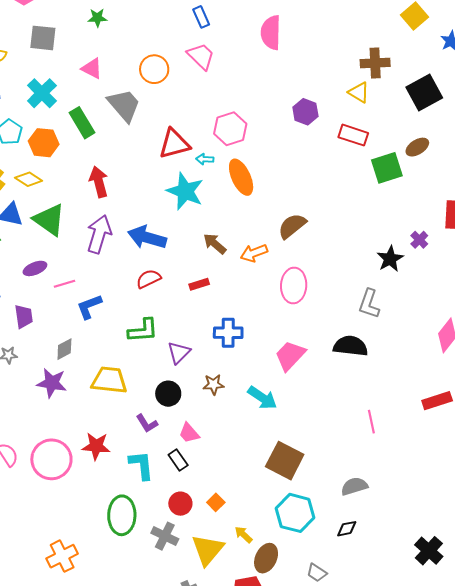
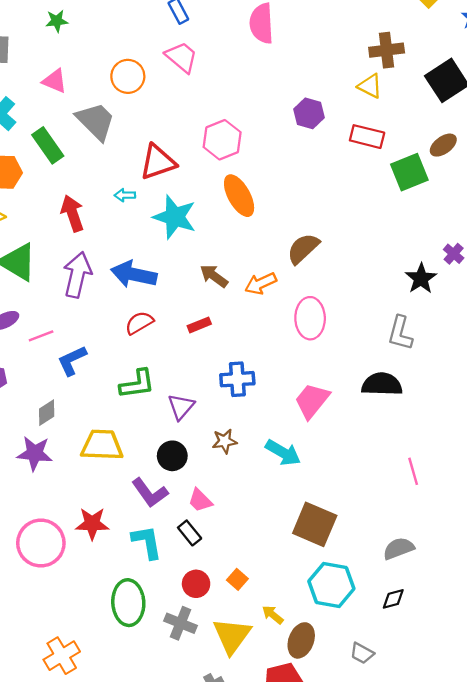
cyan arrow: (205, 159) -> (125, 195), moved
purple L-shape: (147, 423) -> (150, 493), size x1.4

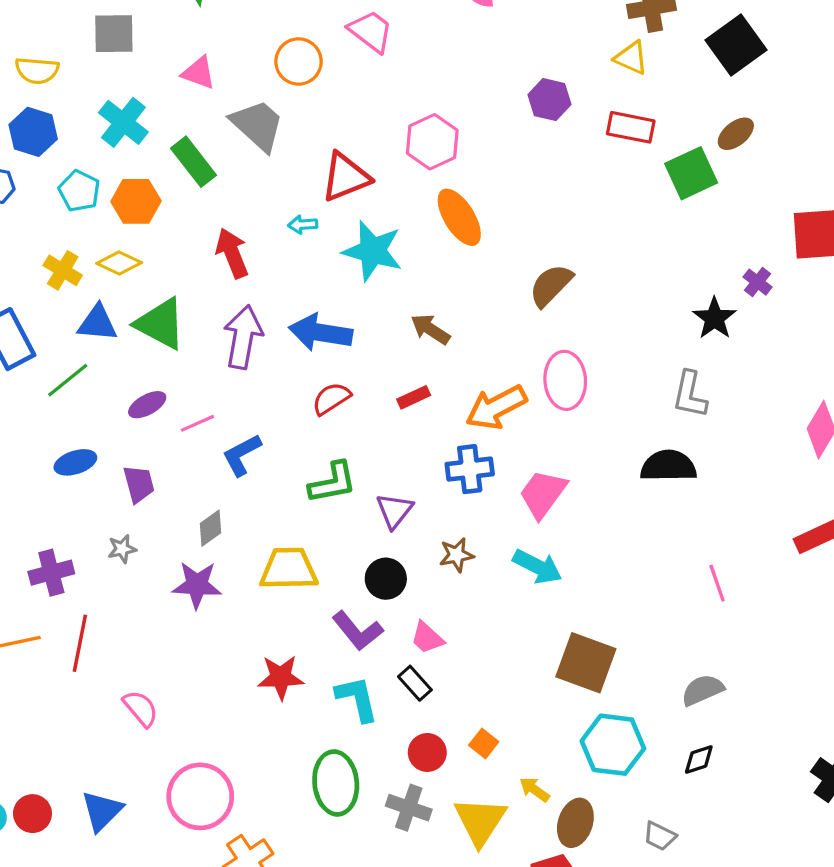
orange arrow: (261, 284) -> (496, 407), moved, size x1.4
pink trapezoid: (312, 401) -> (543, 494), moved
pink circle: (41, 543) -> (200, 796), moved

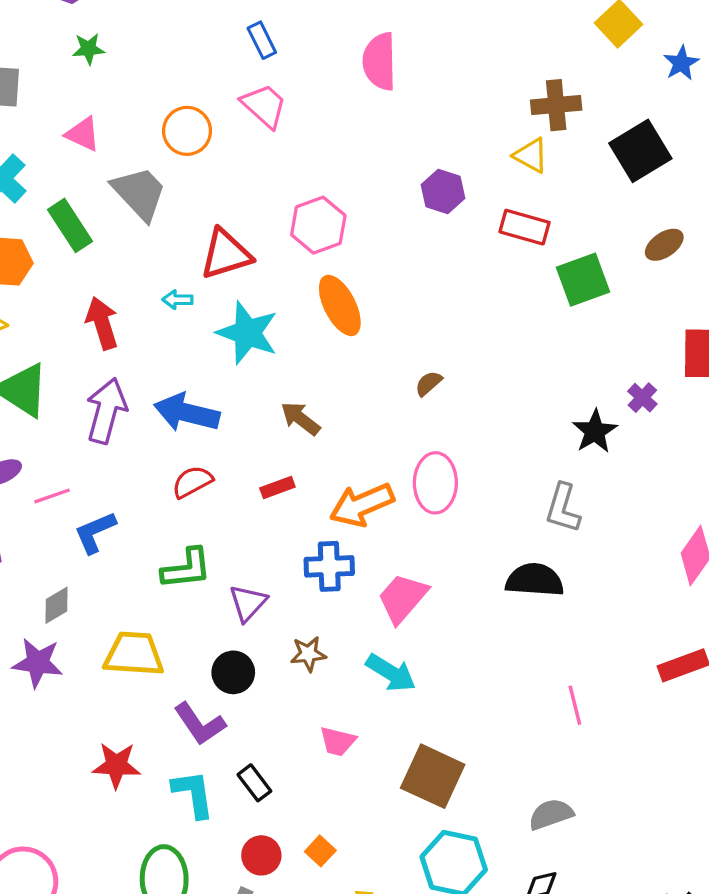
brown ellipse: (736, 134) -> (664, 245), moved
brown semicircle: (551, 285) -> (429, 383), size x0.6
pink trapezoid: (427, 638) -> (338, 741), moved, turned -33

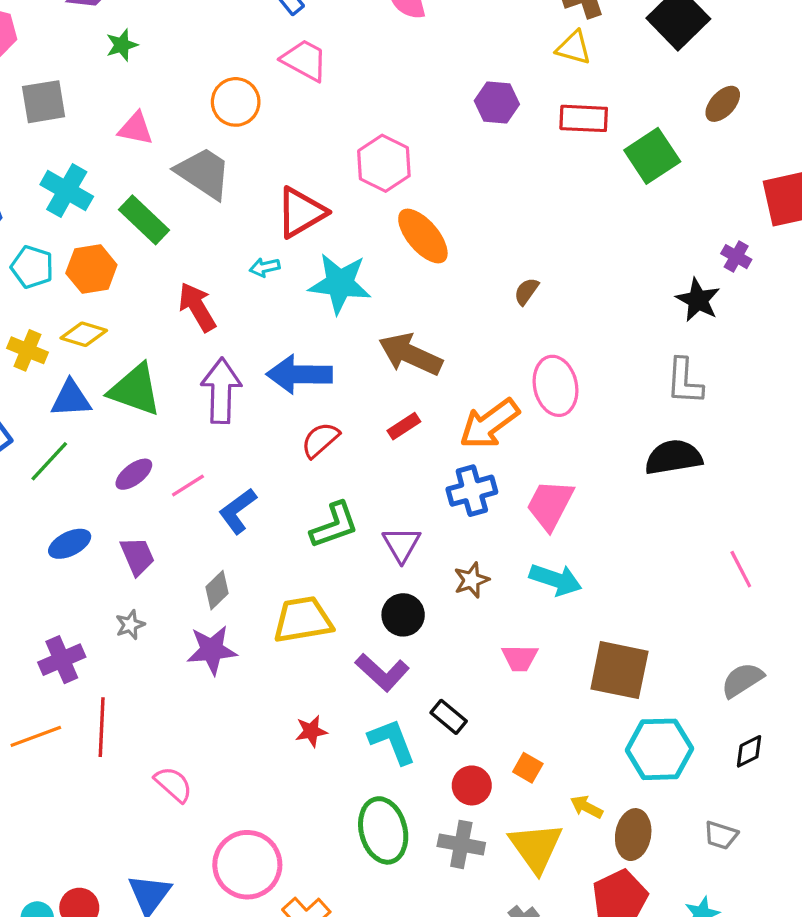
brown arrow: (300, 419) -> (410, 354), size x1.5
red star: (116, 765) -> (311, 731), size x0.7

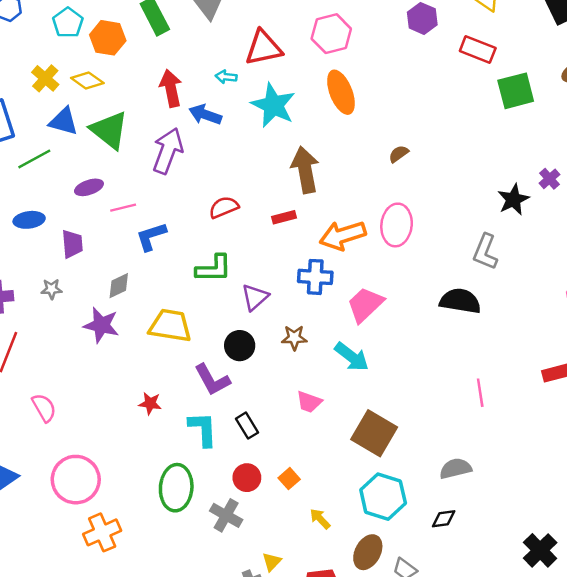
brown arrow: (410, 354) -> (305, 170), turned 36
blue arrow: (299, 374) -> (205, 115), moved, size x0.7
brown ellipse: (633, 835) -> (368, 552), moved
yellow triangle: (536, 847) -> (272, 562), moved, size x0.5

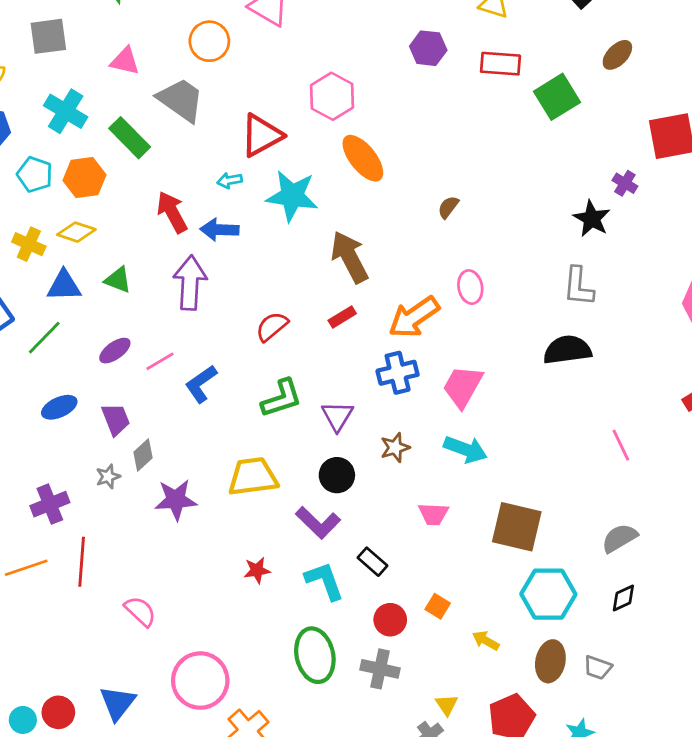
green triangle: (109, 130) -> (118, 280), size x0.6
pink ellipse: (397, 225) -> (470, 287), size x0.7
gray diamond: (119, 286) -> (143, 455), moved

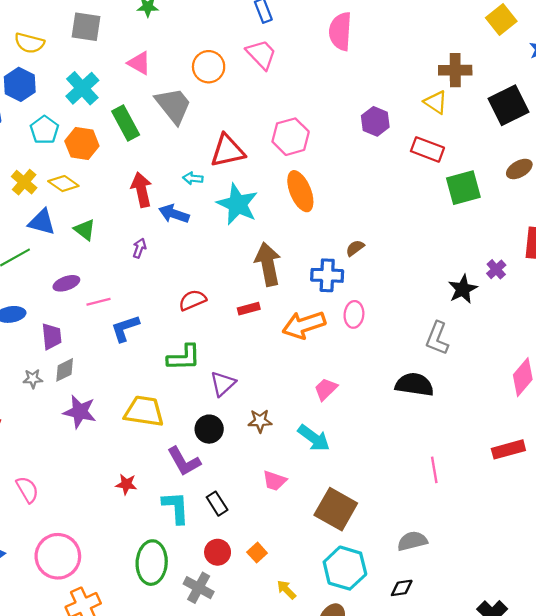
purple arrow: (190, 283) -> (139, 248), size x0.5
blue cross: (398, 373) -> (327, 275), moved
pink trapezoid: (463, 386) -> (326, 389), size x0.7

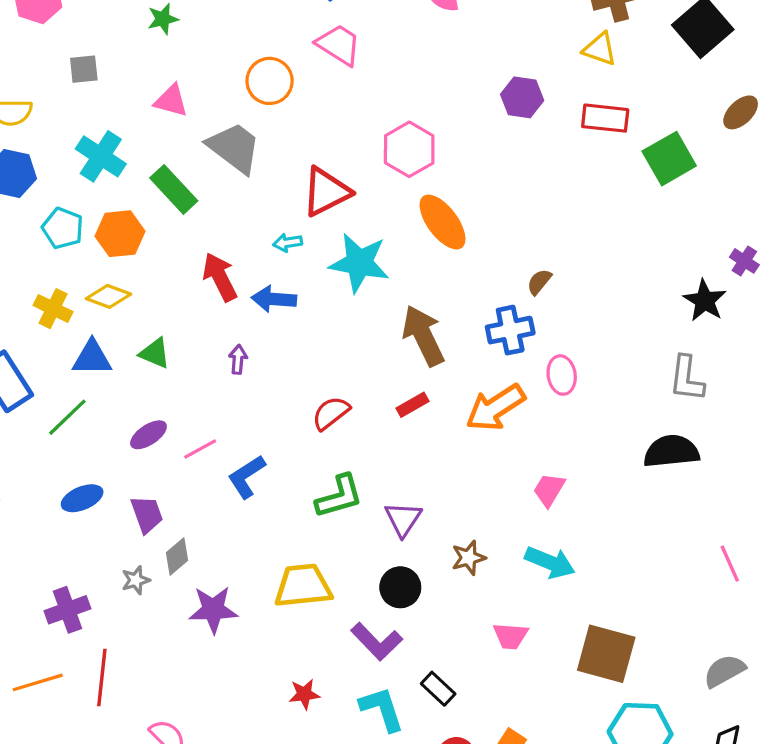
gray square: (86, 27) -> (84, 69), size x0.7

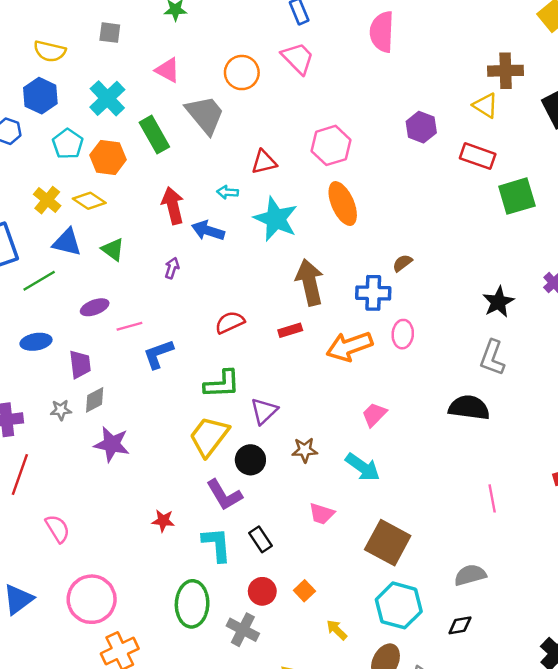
red triangle: (326, 192) -> (264, 162), size x0.7
black star: (705, 301) -> (498, 302), moved
yellow trapezoid: (303, 586) -> (209, 436), moved, turned -60

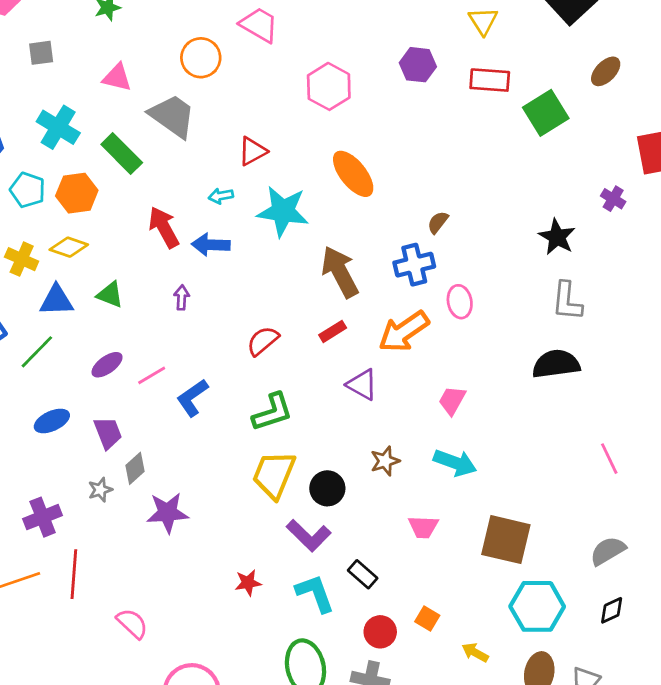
yellow triangle: (485, 105) -> (483, 21), turned 40
pink hexagon: (331, 145) -> (329, 86), moved
purple triangle: (264, 411) -> (362, 385), moved, turned -32

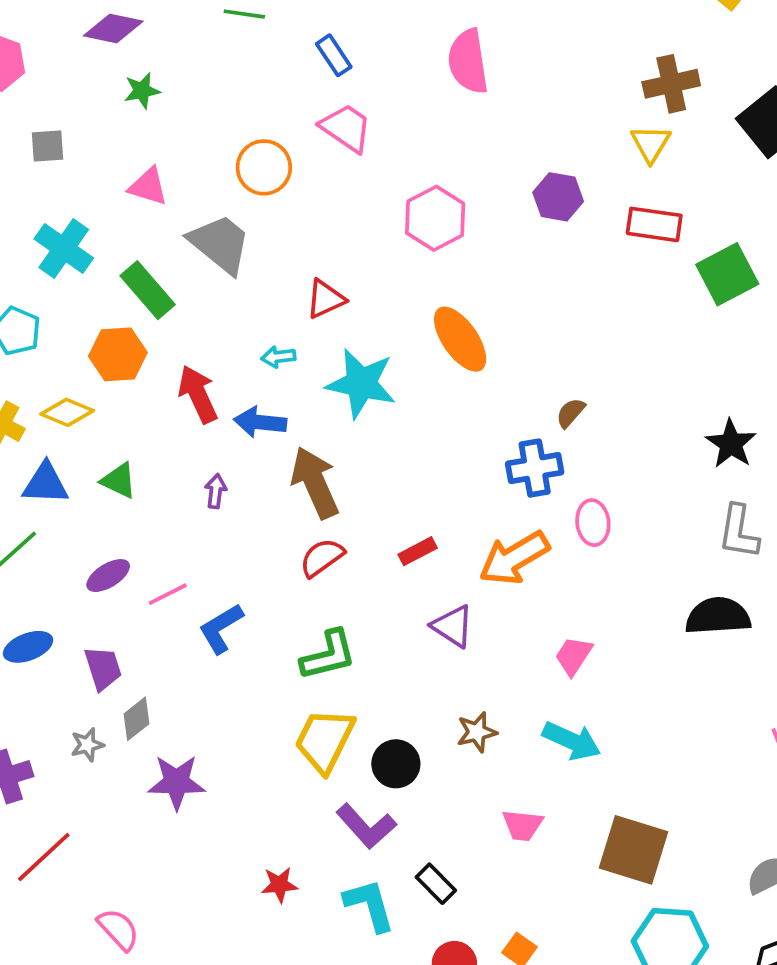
orange hexagon: (77, 193) -> (118, 354), moved
brown arrow: (340, 272) -> (315, 483), moved
red line: (74, 574) -> (44, 857), turned 39

